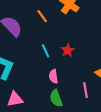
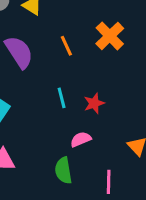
pink semicircle: (53, 76) -> (81, 139), moved, turned 64
pink line: (86, 90) -> (109, 182), moved

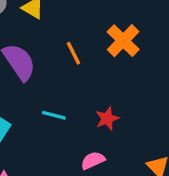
cyan line: (62, 98) -> (54, 115), moved, turned -60

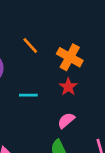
orange cross: (123, 41) -> (70, 57), moved

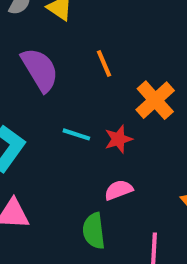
red star: (68, 87) -> (118, 139), moved

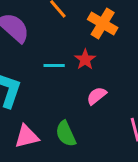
green semicircle: (94, 231) -> (66, 134), moved

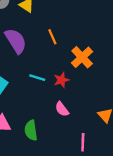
pink semicircle: (97, 96) -> (62, 109), turned -105

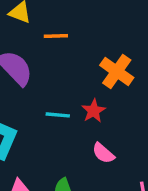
orange line: (52, 37) -> (56, 36), moved, turned -56

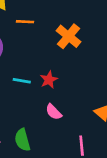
orange cross: (117, 71) -> (69, 36), moved

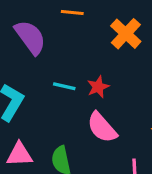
pink semicircle: (54, 112) -> (102, 127), size x1.5

